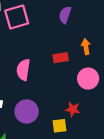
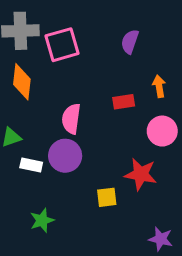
red star: (73, 109) -> (141, 174), size x1.5
purple circle: (27, 111) -> (65, 156), moved
yellow square: (60, 126) -> (107, 197), moved

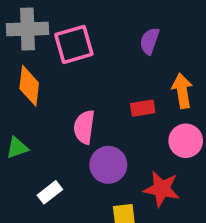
orange arrow: (159, 86) -> (182, 91), size x1.4
purple circle: (65, 156) -> (108, 165), moved
white rectangle: (31, 165) -> (50, 192), moved, turned -50

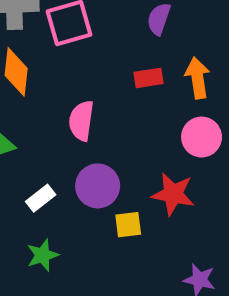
red rectangle: (143, 108) -> (149, 78), moved
purple circle: (108, 165) -> (98, 186), moved

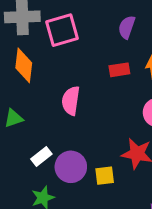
purple circle: (98, 186) -> (71, 167), moved

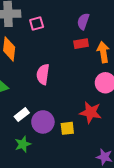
pink square: (62, 30) -> (37, 24), size x0.6
red rectangle: (119, 70) -> (81, 44), moved

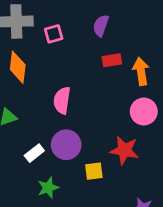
purple semicircle: (83, 21) -> (101, 26), moved
purple circle: (43, 122) -> (66, 145), moved
green star: (23, 144) -> (48, 188), moved

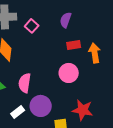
pink square: (54, 34) -> (32, 26), turned -32
pink semicircle: (62, 100) -> (25, 83), moved
pink circle: (144, 111) -> (69, 73), moved

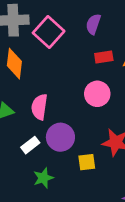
pink square: (32, 26) -> (49, 32), size x1.6

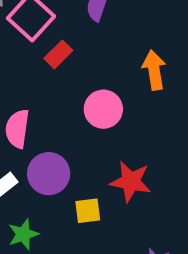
red rectangle: (104, 57) -> (58, 54), moved, turned -36

